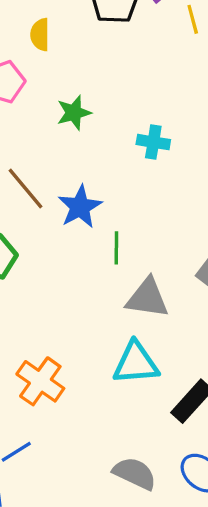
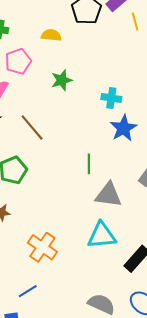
yellow semicircle: (40, 35) -> (51, 35), moved, turned 96
blue star: (80, 207) -> (123, 128), moved

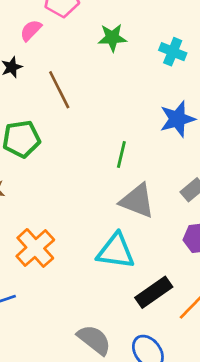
cyan cross: (111, 98) -> (173, 52), moved

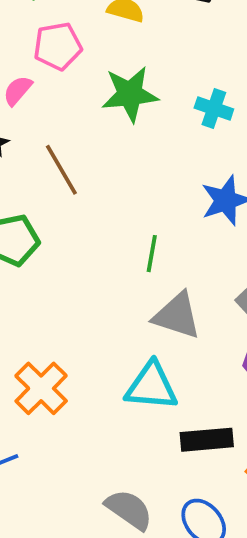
green star: (112, 38) -> (130, 94), size x1.4
black rectangle: (154, 292) -> (207, 440), turned 33

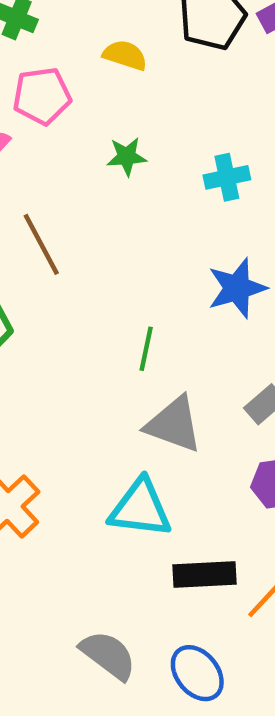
green star: (130, 94) -> (127, 156), size x0.6
cyan cross: (214, 109) -> (227, 177), turned -33

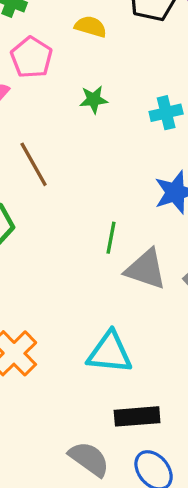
pink pentagon: (42, 96) -> (32, 57), turned -30
gray triangle: (174, 424) -> (146, 269), moved
black rectangle: (204, 574) -> (137, 416), moved

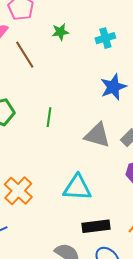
brown line: (34, 164) -> (25, 55), moved
green line: (111, 238) -> (49, 117), moved

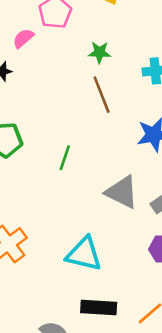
brown line: (25, 55) -> (102, 95), moved

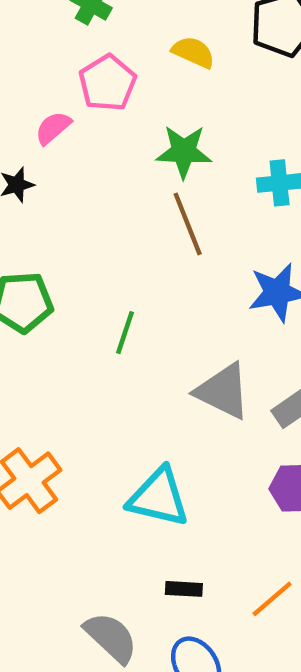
green star: (99, 52) -> (184, 152), size x1.4
black rectangle: (99, 307) -> (184, 589), size x0.6

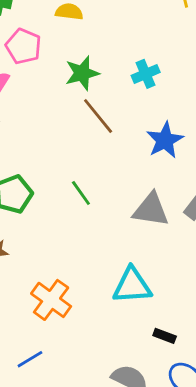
green line: (125, 333) -> (81, 193), turned -36
black rectangle: (184, 589) -> (165, 336), turned 35

